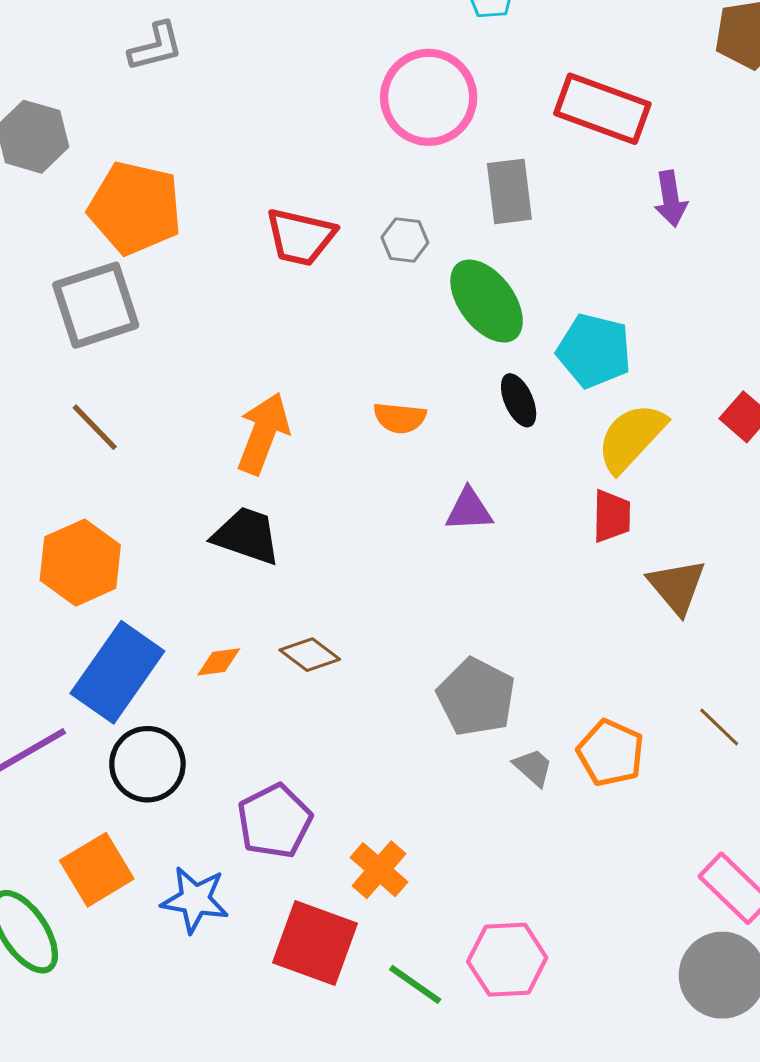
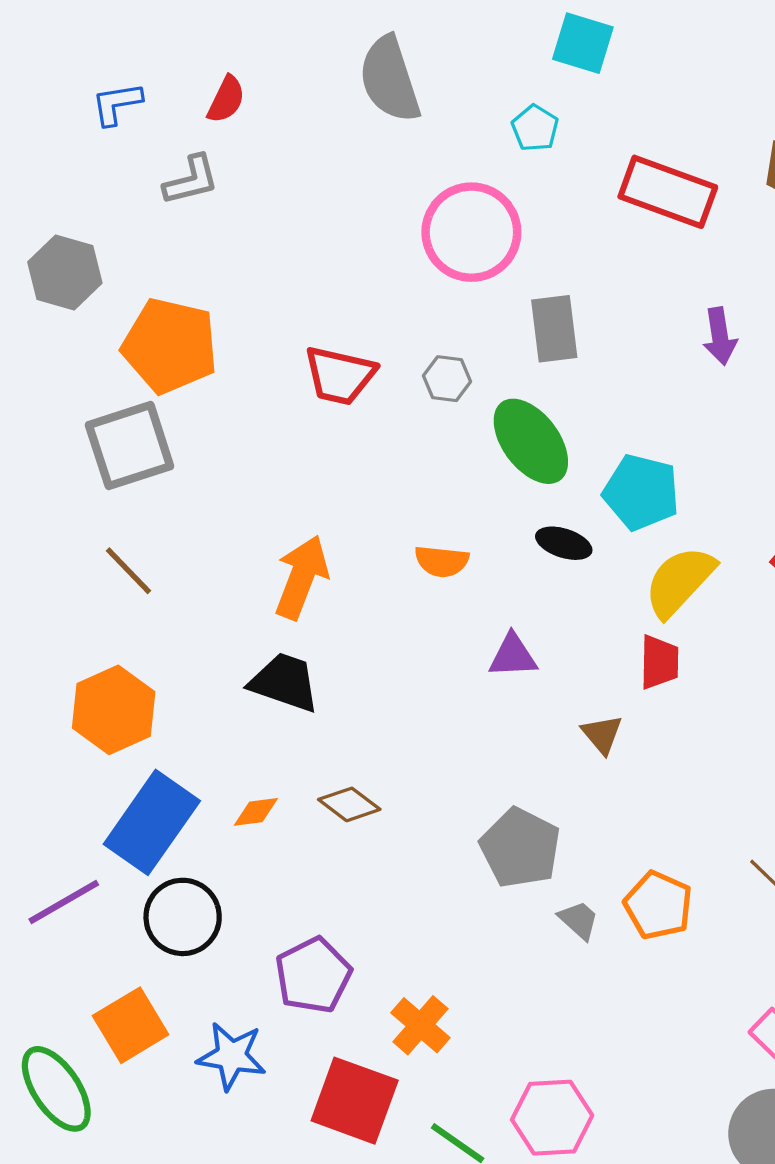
red rectangle: (602, 109) -> (668, 192), moved
black ellipse: (519, 400) -> (564, 543), turned -48
brown triangle: (677, 586) -> (602, 734), moved, size x0.7

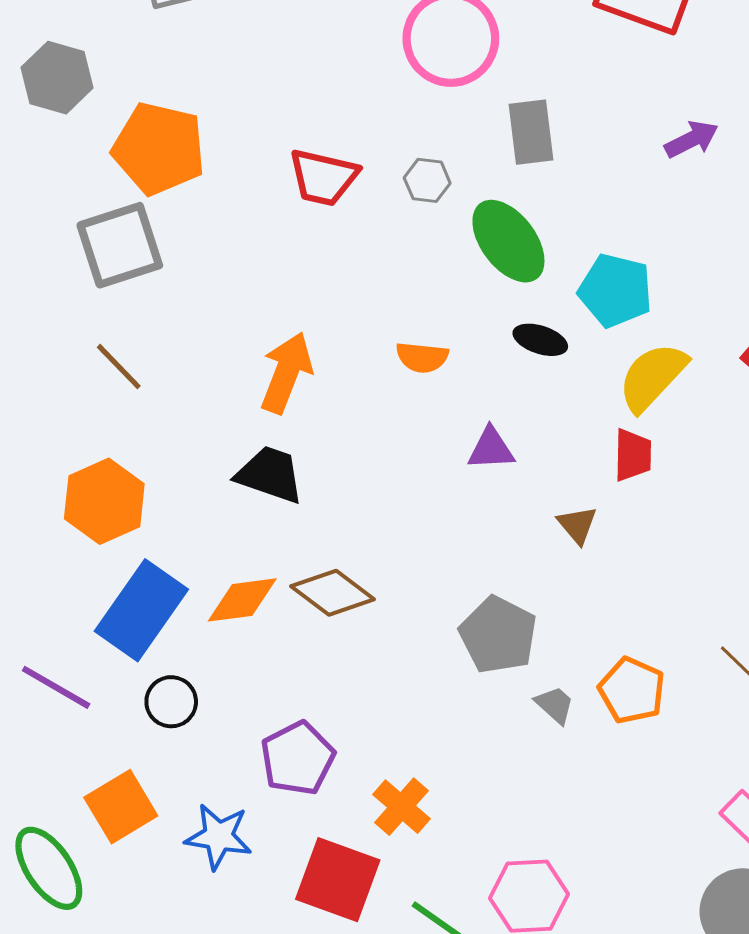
purple arrow: (720, 336) -> (691, 139), turned -108
brown diamond: (349, 804) -> (333, 593), size x1.4
orange diamond: (256, 812) -> (242, 600), size x1.6
purple line: (64, 902) -> (56, 687), turned 60
black circle: (183, 917) -> (171, 702), size x0.7

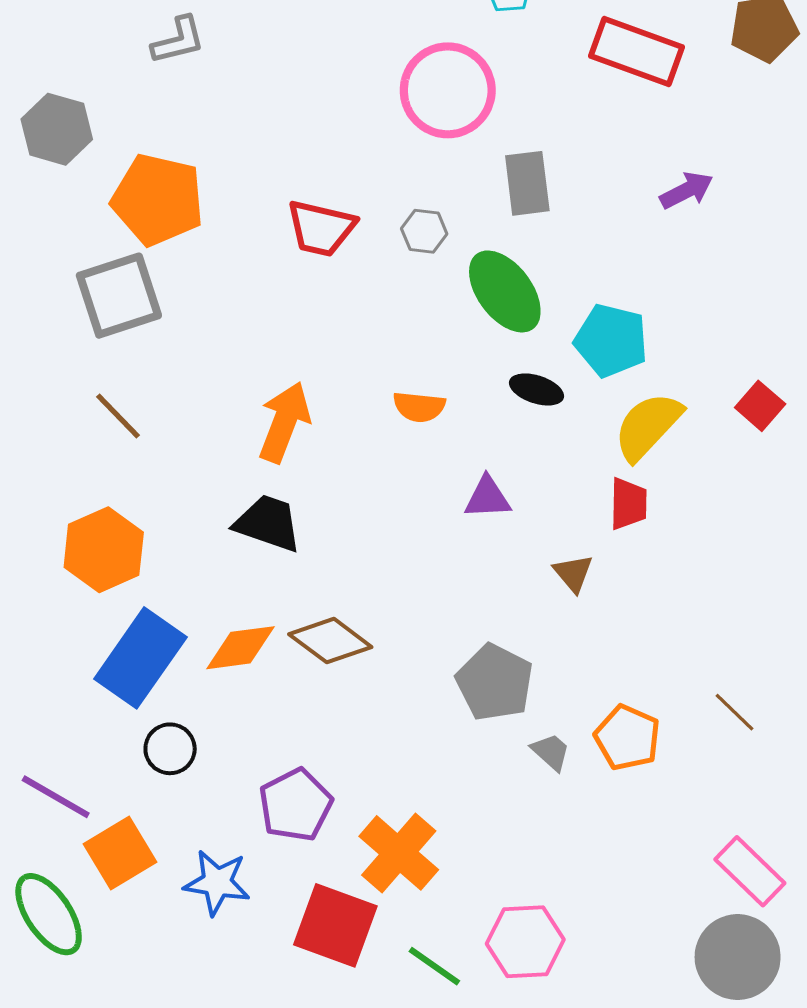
purple line: (56, 687) -> (56, 797), moved
orange cross: (402, 807) -> (399, 853), size x1.4

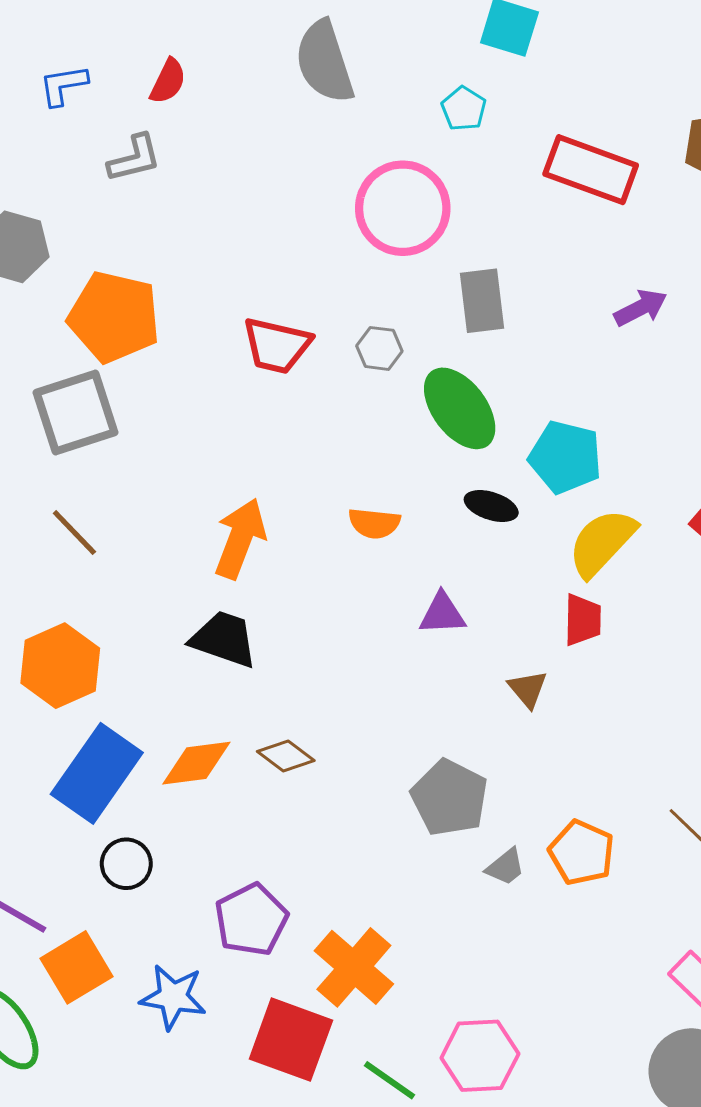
brown diamond: (330, 641) -> (286, 756), size x0.7
gray trapezoid: (551, 752) -> (505, 867), turned 99

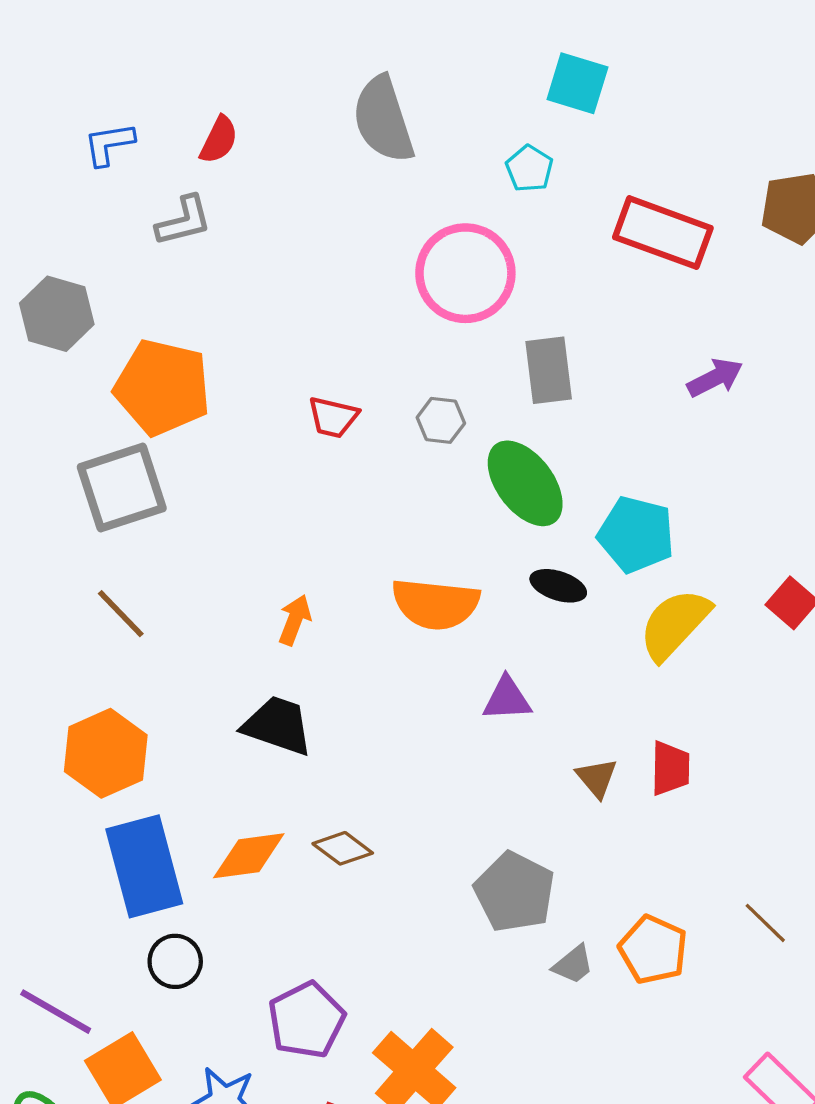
red trapezoid: (277, 345) -> (333, 417), size x0.7
orange semicircle: (374, 523) -> (436, 604), size x1.6
orange arrow: (240, 539) -> (295, 620), size x0.6
red trapezoid: (583, 620) -> (670, 768), moved
blue rectangle: (97, 773) -> (144, 866), turned -50

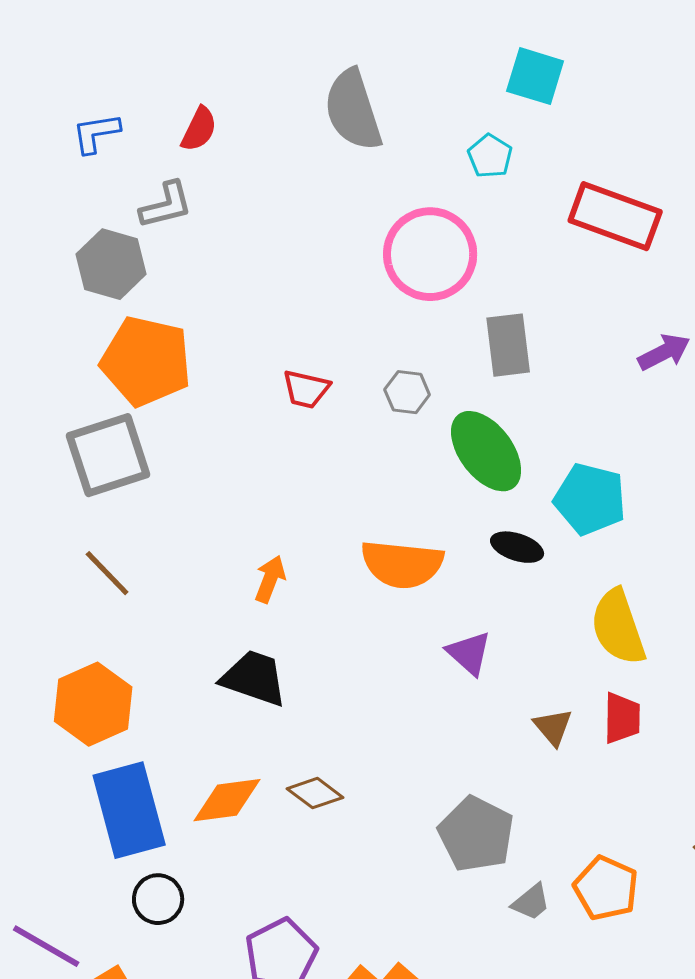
gray hexagon: (57, 314) -> (111, 264), moved
yellow semicircle: (675, 624) -> (618, 627), moved, turned -62
purple triangle: (507, 699) -> (469, 653), turned 45

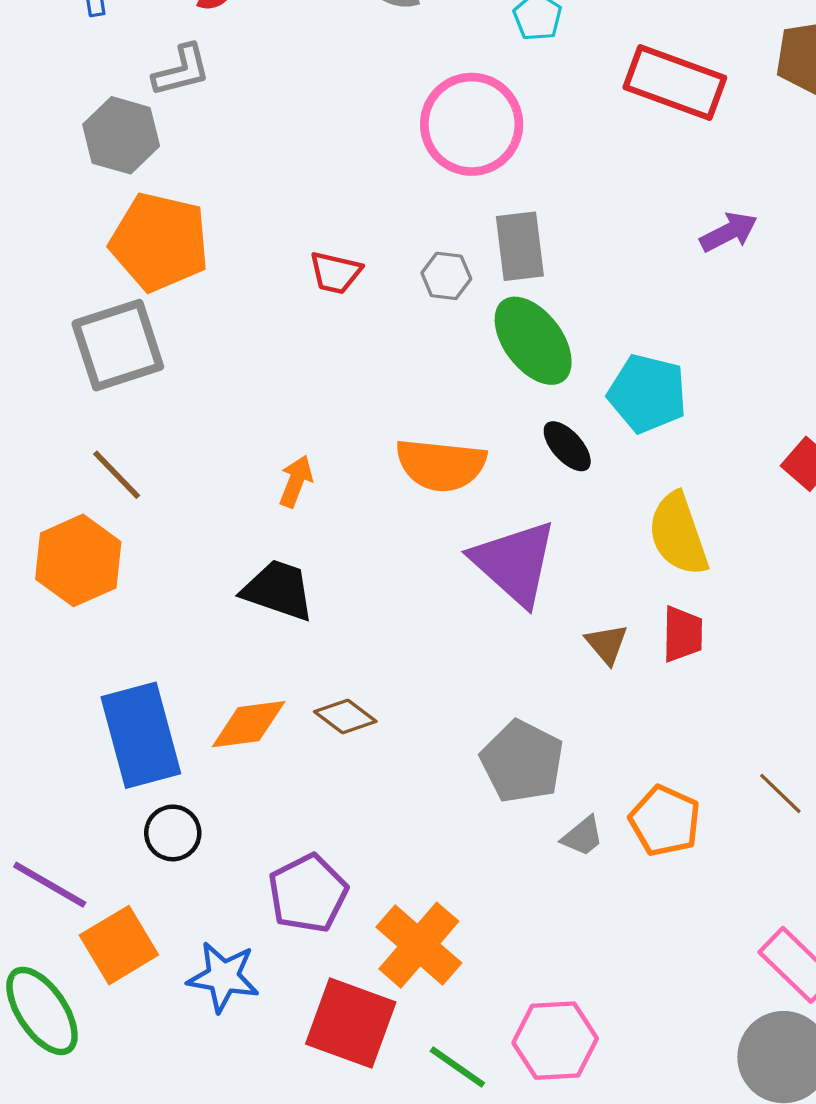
gray rectangle: (508, 345) -> (520, 246), moved
black ellipse: (517, 547) -> (567, 446), turned 30
purple triangle: (469, 653) -> (514, 563), size x1.8
orange hexagon: (93, 704) -> (78, 560), moved

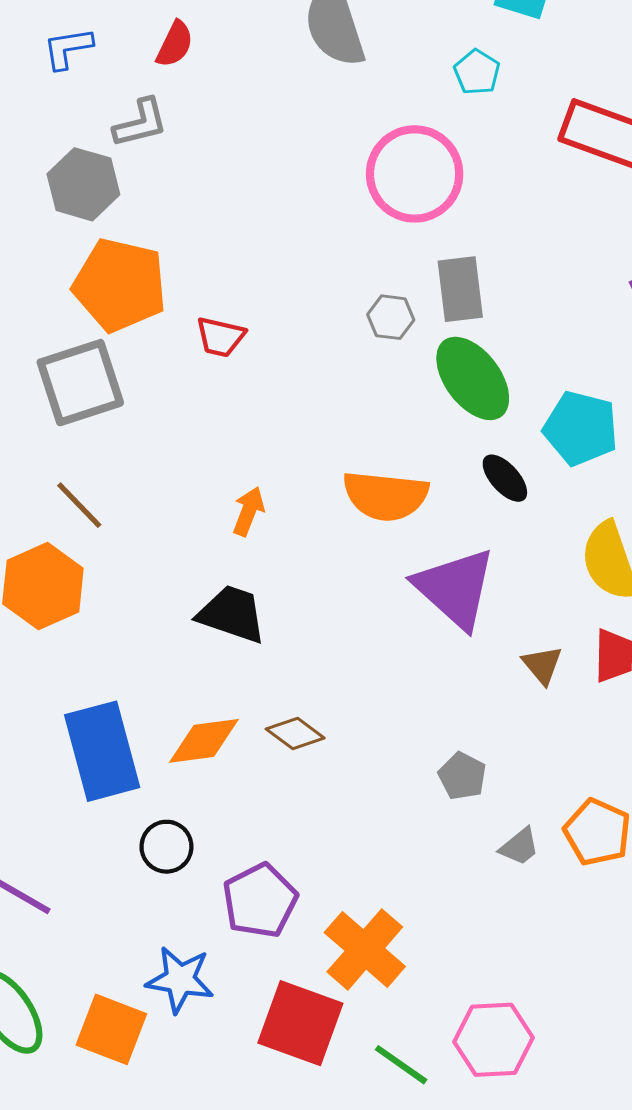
red trapezoid: (335, 273) -> (220, 337), moved
gray pentagon: (522, 762) -> (462, 776), size x0.6
black circle: (173, 833) -> (166, 847), moved
orange square: (119, 945) -> (111, 1029), moved, turned -38

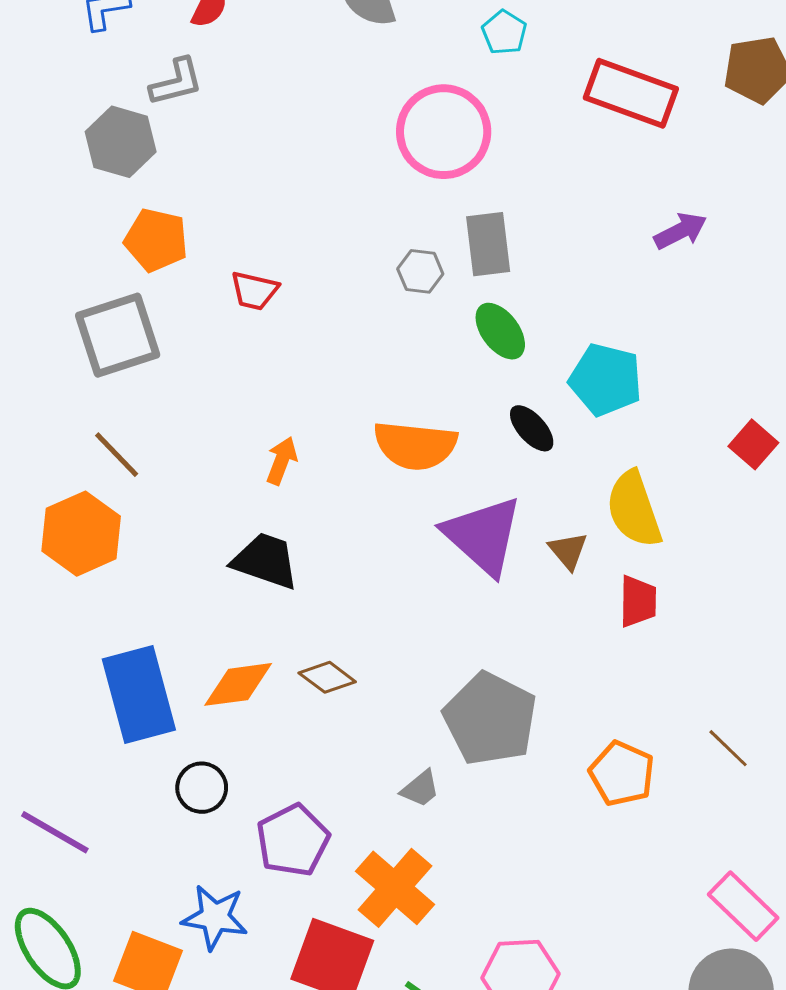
orange pentagon: (120, 285) -> (156, 240), size x0.7
green ellipse: (473, 378) -> (500, 331), size x0.7
brown triangle: (542, 665) -> (568, 551), moved
gray pentagon: (462, 776) -> (490, 719), size x2.0
gray trapezoid: (519, 847) -> (420, 789), moved

